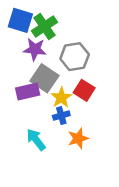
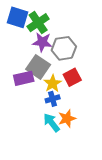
purple star: (35, 49) -> (42, 42), moved
red square: (84, 90) -> (72, 77), turned 30
cyan arrow: (36, 140) -> (52, 123), moved

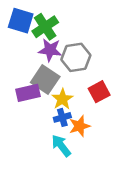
red square: (72, 77) -> (99, 92), moved
orange star: (67, 118) -> (79, 126), moved

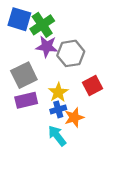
gray square: (45, 79) -> (24, 75), moved, turned 30
purple rectangle: (28, 93) -> (26, 100), moved

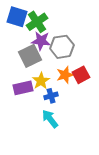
gray square: (24, 75) -> (30, 56), moved
yellow star: (58, 92) -> (41, 81), moved
orange star: (74, 117) -> (65, 75), moved

